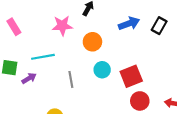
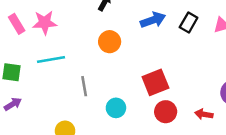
pink star: (62, 26) -> (45, 23), moved
cyan circle: (102, 70) -> (116, 108), moved
purple arrow: (29, 78) -> (13, 104), moved

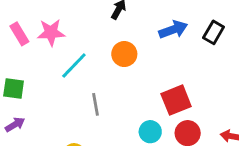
cyan line: (51, 59) -> (74, 66), moved, turned -36
cyan circle: (116, 108) -> (150, 132), moved

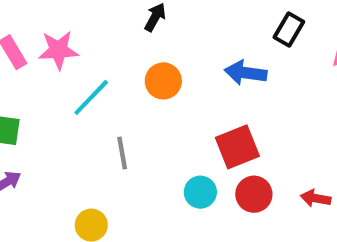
blue arrow: (173, 30) -> (246, 73), moved, turned -152
black rectangle: (214, 32) -> (289, 30), moved

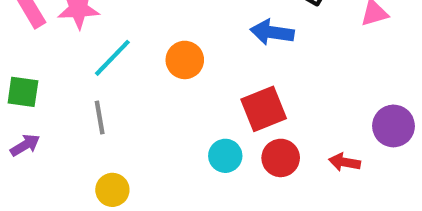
orange circle: (163, 81) -> (185, 60), moved
gray line: (122, 153) -> (100, 117), moved

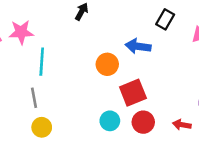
cyan line: (112, 58) -> (42, 62), turned -40
orange circle: (185, 60) -> (107, 64), moved
yellow circle: (112, 190) -> (42, 127), moved

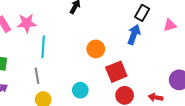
blue arrow: (138, 46) -> (134, 35), moved, turned 102
cyan circle: (110, 121) -> (80, 90), moved

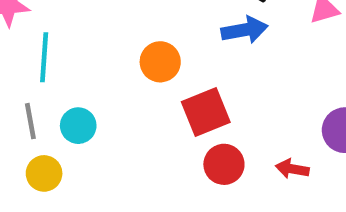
blue arrow: (134, 35) -> (244, 30), turned 60
cyan circle: (80, 90) -> (78, 126), moved

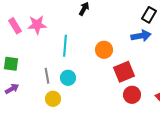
cyan line: (44, 57) -> (65, 46), moved

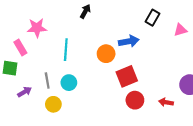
pink rectangle: (15, 26) -> (20, 47), moved
blue arrow: (141, 36) -> (129, 41), moved
purple arrow: (12, 89) -> (24, 92), moved

